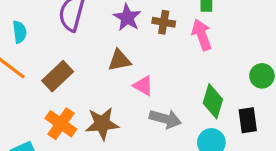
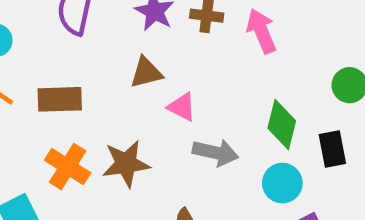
brown rectangle: (58, 76) -> (60, 99), turned 44

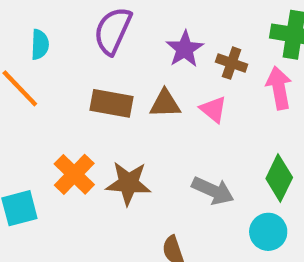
brown rectangle: (60, 99) -> (112, 103), moved
pink triangle: (182, 107) -> (213, 109), moved

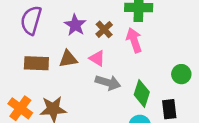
brown cross: (232, 63) -> (104, 29), turned 36
gray arrow: (213, 191) -> (108, 83), moved

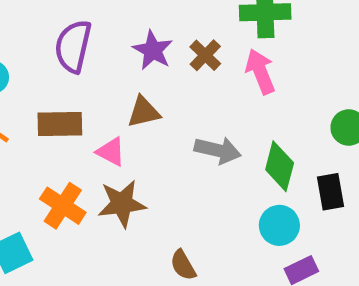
pink triangle: (97, 58) -> (111, 152), moved
brown rectangle: (36, 63) -> (60, 124), moved

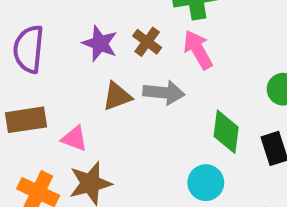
brown triangle: (144, 112) -> (117, 96), moved
gray arrow: (218, 150) -> (164, 93), moved
cyan circle: (279, 225) -> (206, 183), moved

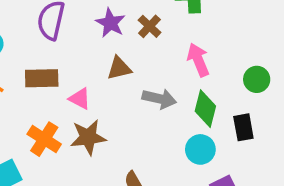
pink arrow: (198, 50) -> (198, 60), moved
gray arrow: (164, 93) -> (159, 99), moved
cyan circle: (206, 183) -> (200, 149), moved

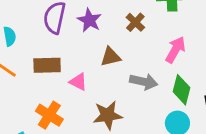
purple star: (110, 23) -> (89, 20), moved
pink arrow: (198, 60) -> (175, 50), turned 52
brown star: (88, 137) -> (108, 115), moved

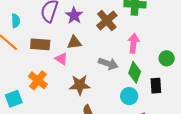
brown cross: (135, 22) -> (107, 20), size x1.5
pink arrow: (175, 50) -> (133, 43), turned -30
brown triangle: (111, 57) -> (74, 43), moved

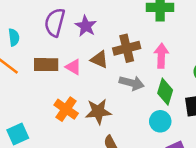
brown cross: (107, 20) -> (127, 48), moved, turned 30
brown triangle: (74, 43) -> (99, 59), moved, turned 35
pink triangle: (61, 59) -> (73, 67), moved
orange cross: (38, 80) -> (66, 109), moved

